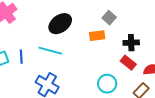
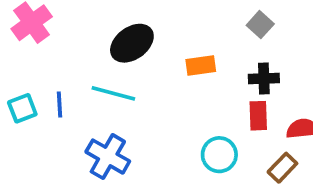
gray square: (109, 18) -> (260, 25), moved
red rectangle: (128, 63) -> (258, 116), turned 49

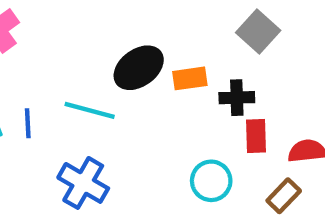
gray square: (260, 25) -> (258, 31), size x1.4
black ellipse: (132, 43) -> (139, 68), moved
black cross: (264, 78) -> (237, 98), moved

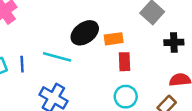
black cross: (237, 98) -> (174, 42), moved
red rectangle: (256, 136) -> (125, 62), moved

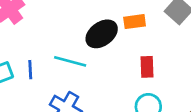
orange rectangle: (114, 39) -> (135, 22), moved

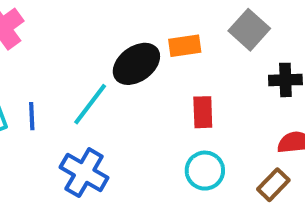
cyan line: (70, 61) -> (90, 104), turned -68

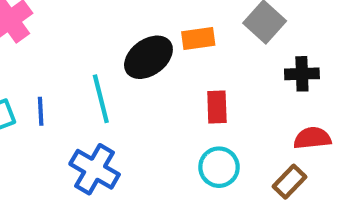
cyan line: (90, 104) -> (101, 99), turned -51

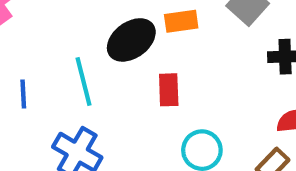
red rectangle: (217, 107) -> (169, 90), moved

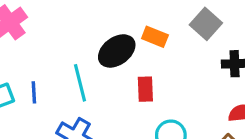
orange rectangle: (181, 21) -> (155, 37), turned 30

